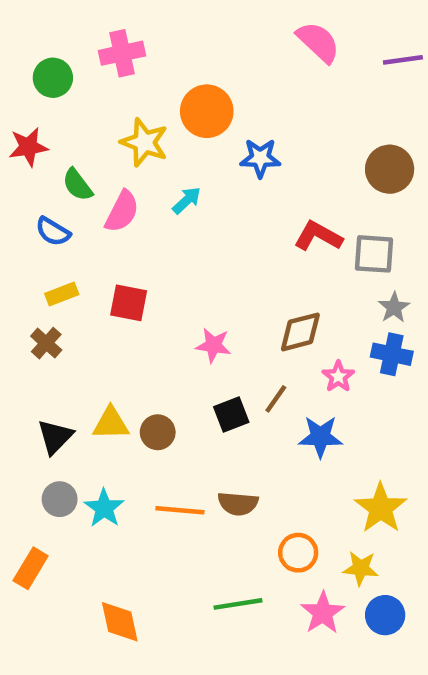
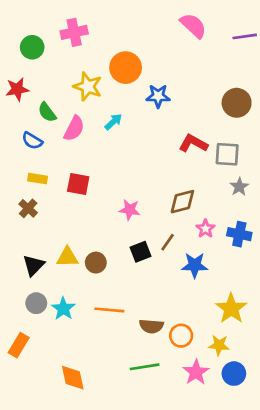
yellow rectangle: (62, 294) -> (38, 179), turned 30
blue cross: (392, 354) -> (239, 234), moved
brown semicircle: (238, 504) -> (151, 326), moved

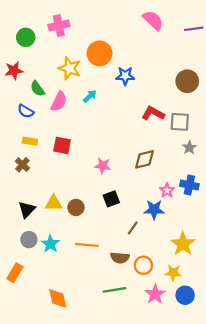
pink star: (205, 229) -> (167, 190), moved
brown line: (168, 242) -> (133, 228), moved

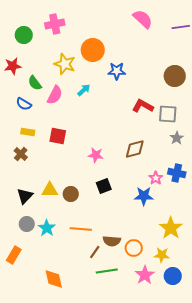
brown line: (133, 228) -> (95, 252), moved

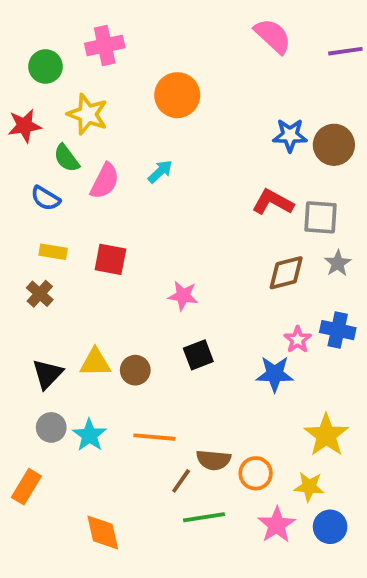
yellow star: (65, 64) -> (88, 114), moved
blue star: (117, 71) -> (290, 135), moved
brown diamond: (135, 149) -> (286, 273), moved

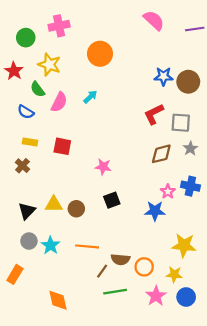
red star: (24, 126) -> (14, 71), turned -30
red L-shape: (273, 202) -> (154, 114), turned -55
yellow star: (326, 435) -> (184, 245), turned -30

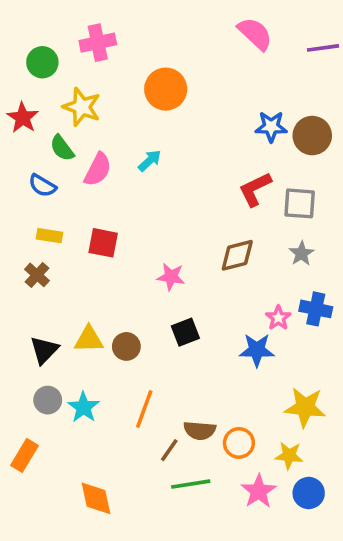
gray star: (190, 148) -> (302, 254), moved
brown diamond: (161, 154) -> (237, 255), moved
orange line: (87, 246) -> (144, 409), turned -75

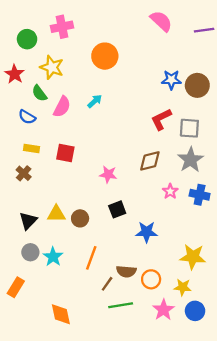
gray star: (302, 254) -> (191, 160), size x1.6
pink star: (278, 318) -> (170, 191), moved
blue star: (257, 350) -> (147, 232), moved

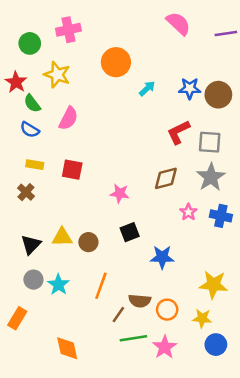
green semicircle: (39, 93) -> (32, 103), moved
cyan arrow: (95, 101) -> (147, 88), moved
pink star: (163, 310) -> (165, 347), moved

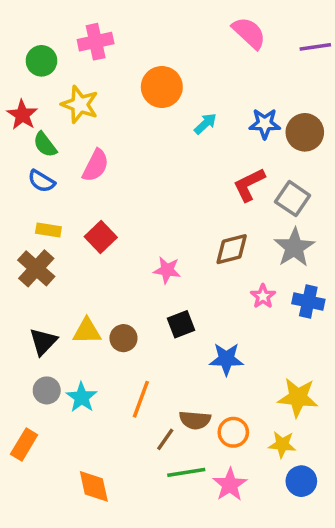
gray square: (210, 142) -> (293, 199), turned 30
red square: (72, 170) -> (101, 237), turned 35
brown cross: (26, 192) -> (36, 268), size x1.5

